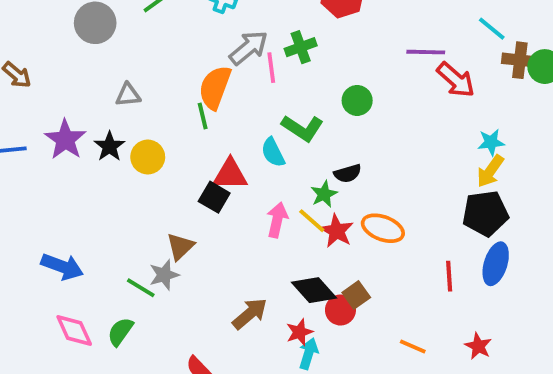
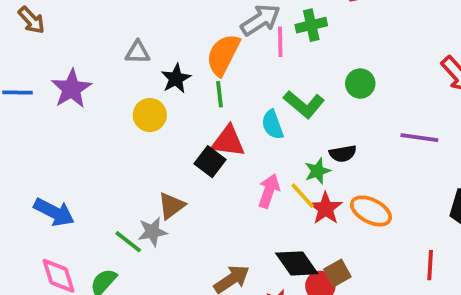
purple line: (426, 52) -> (419, 138), moved
green line: (203, 116) -> (219, 94), moved
black star: (109, 146) -> (176, 79), moved

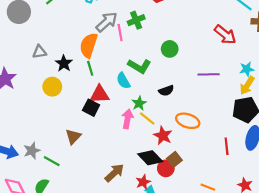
green star: (317, 171) -> (139, 103), moved
red star: (326, 208) -> (163, 136), moved
gray star: (152, 232) -> (32, 151), moved

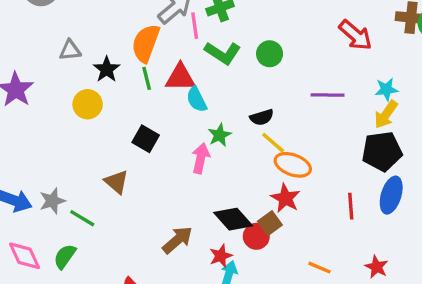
green L-shape: (139, 66) -> (223, 53), moved
red triangle: (100, 94) -> (180, 77), moved
yellow line: (147, 118) -> (273, 143), moved
red star: (163, 136) -> (285, 198), moved
brown triangle: (73, 137) -> (116, 182), turned -35

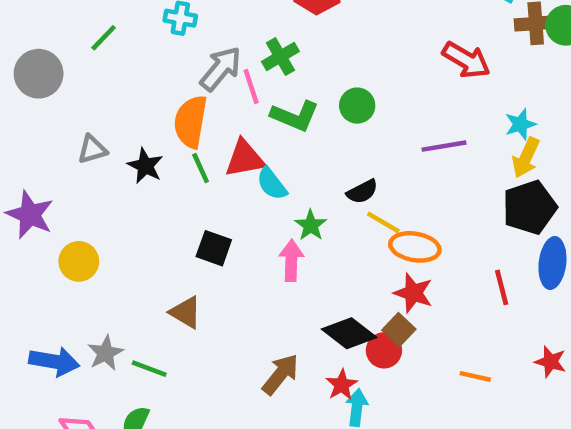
yellow circle: (88, 104) -> (79, 261), moved

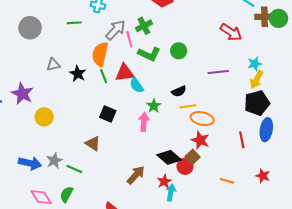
green line: (104, 38) -> (74, 23), moved, turned 40
yellow line: (383, 222) -> (188, 106), turned -42

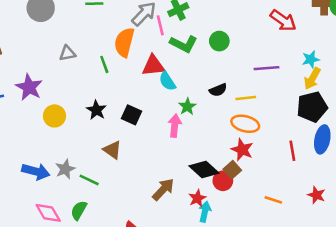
black star: (78, 74) -> (96, 110), moved
green line: (104, 76) -> (104, 64), moved
yellow line: (188, 106) -> (246, 98), moved

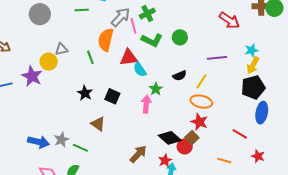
yellow line: (246, 98) -> (201, 81), turned -49
yellow circle: (54, 116) -> (49, 62), moved
red line: (292, 151) -> (240, 134), moved, turned -49

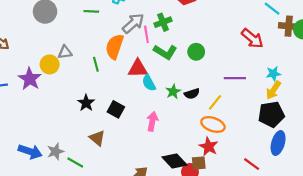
green star: (156, 89) -> (173, 92), moved
brown square: (192, 138) -> (199, 163), turned 32

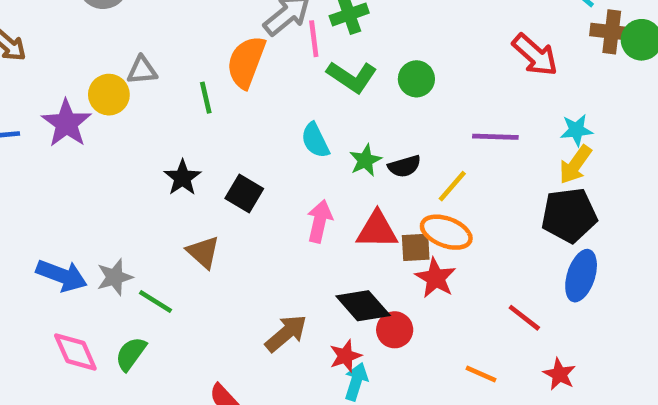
red triangle: (138, 69) -> (377, 230), moved
brown square: (199, 163) -> (416, 247), moved

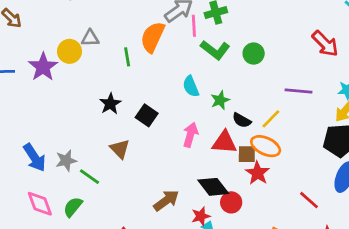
black semicircle: (404, 166) -> (242, 120), moved, turned 42
blue arrow: (62, 275) -> (35, 158), turned 32

